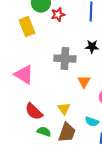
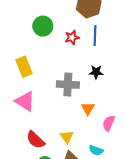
red star: (58, 15) -> (72, 38), moved
yellow rectangle: (27, 27) -> (24, 67), moved

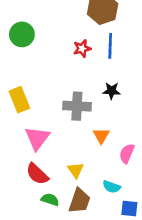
green circle: (43, 26) -> (22, 34), moved
yellow rectangle: (24, 67) -> (19, 100), moved
pink triangle: (25, 101) -> (37, 138), moved, turned 35

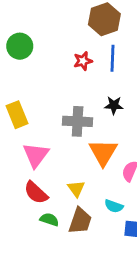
orange triangle: (101, 136) -> (103, 152), size x1.6

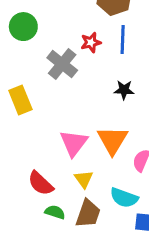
gray cross: (78, 121) -> (62, 64), moved, turned 36
pink triangle: (36, 155) -> (74, 143), moved
cyan semicircle: (114, 206) -> (124, 198), size x1.4

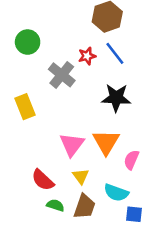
blue line: (123, 40) -> (115, 53), turned -40
black star: (124, 90) -> (116, 98), size x1.6

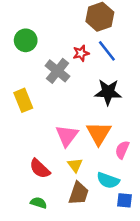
green semicircle: (55, 205) -> (39, 203), moved

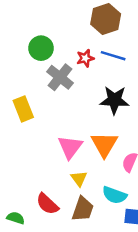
green circle: (26, 40) -> (41, 48), moved
blue line: (107, 51) -> (113, 56), turned -35
red semicircle: (40, 169) -> (47, 204), moved
green semicircle: (39, 203) -> (16, 218), moved

